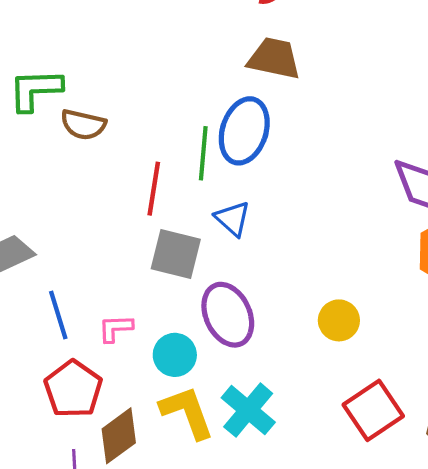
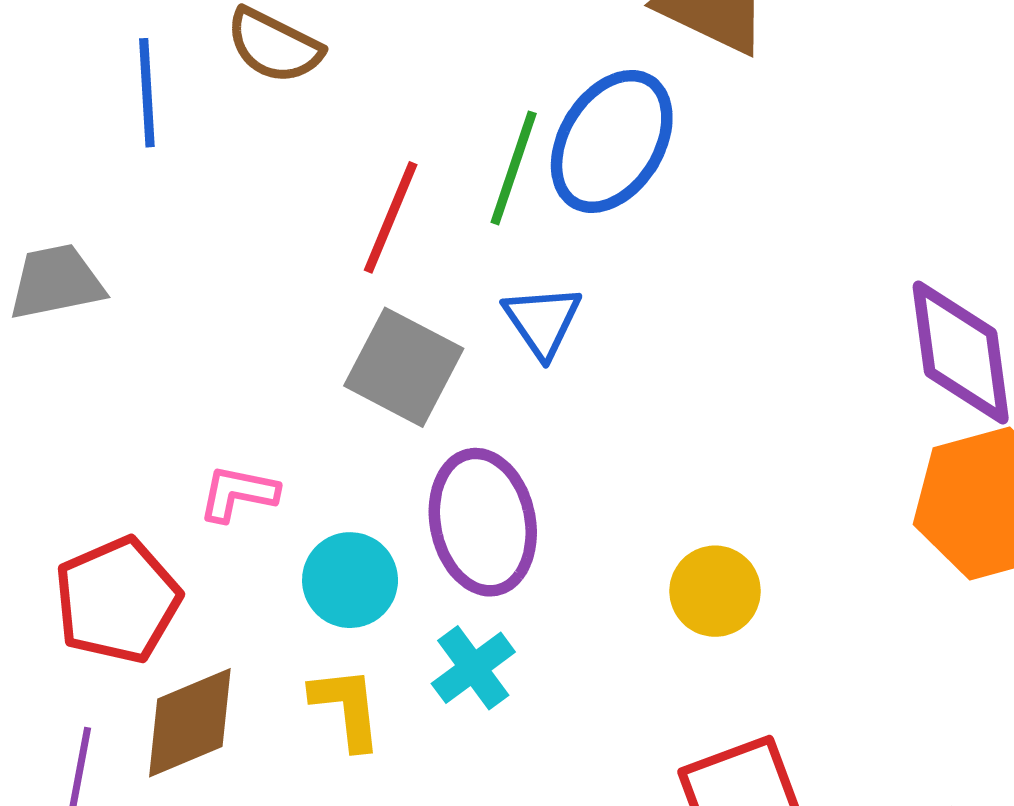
blue line: (58, 315) -> (147, 93), moved
cyan cross: (248, 410) -> (473, 668), moved, size x0.7
yellow L-shape: (187, 412) -> (347, 708), size x0.7

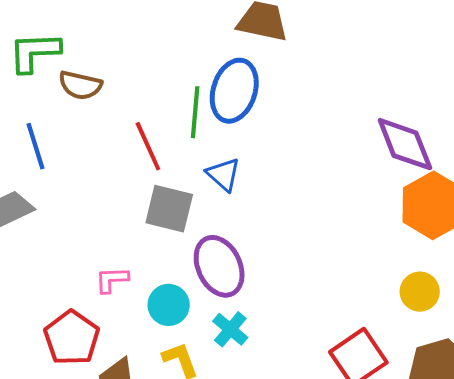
blue line: (147, 93) -> (36, 146), moved
red line: (391, 217) -> (148, 146), turned -33
yellow circle: (715, 591) -> (420, 292), moved

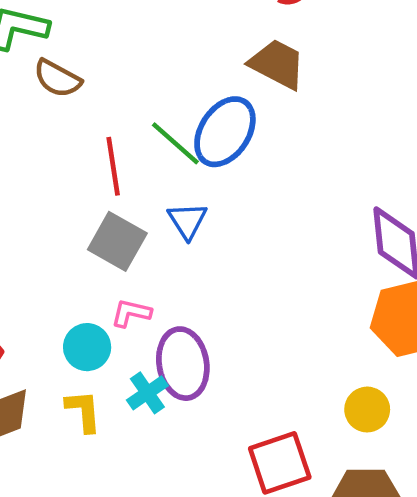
green line: (195, 112) -> (175, 143), turned -69
purple ellipse: (219, 266) -> (183, 364), moved
pink L-shape: (112, 280) -> (131, 313), moved

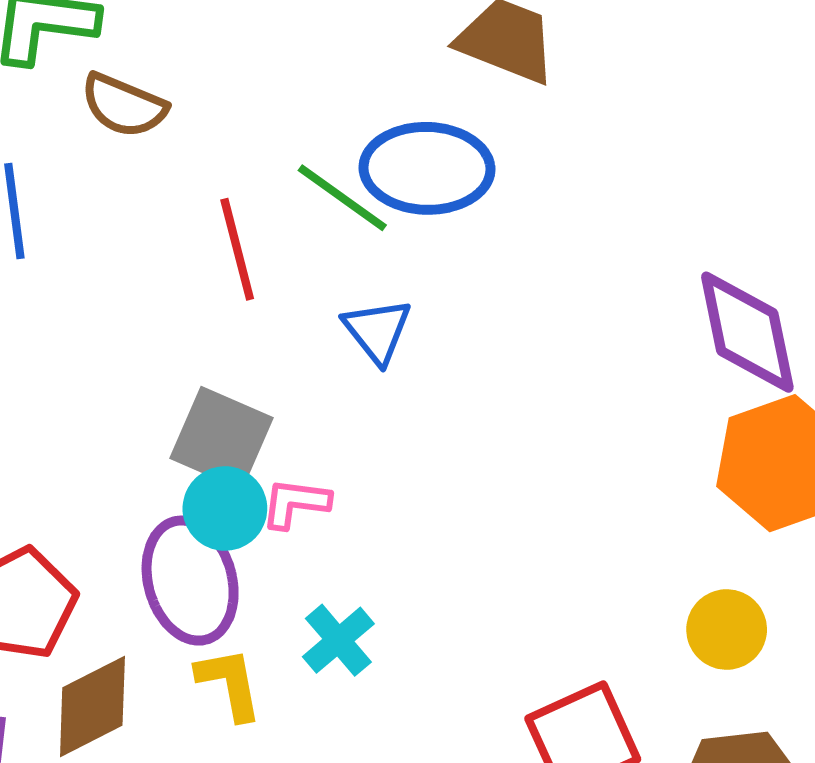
blue ellipse: (225, 132) -> (427, 168), turned 64
gray square: (117, 241) -> (221, 438), moved
cyan circle: (87, 347) -> (225, 508), moved
purple ellipse: (183, 364) -> (190, 581), moved

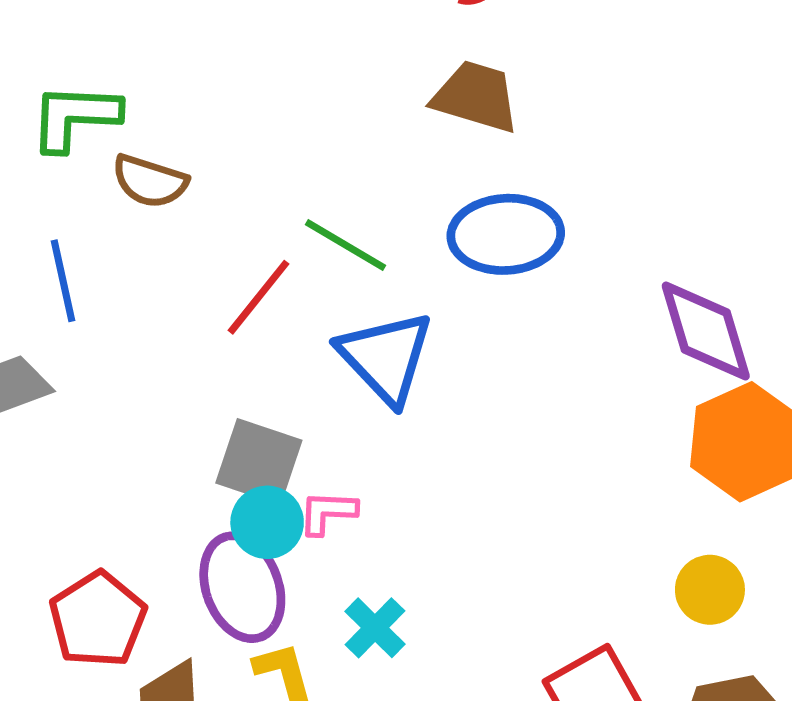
blue ellipse: (427, 168) -> (506, 234), moved
red line: (237, 249) -> (259, 297), turned 58
blue triangle: (377, 331) -> (386, 357), size x1.6

